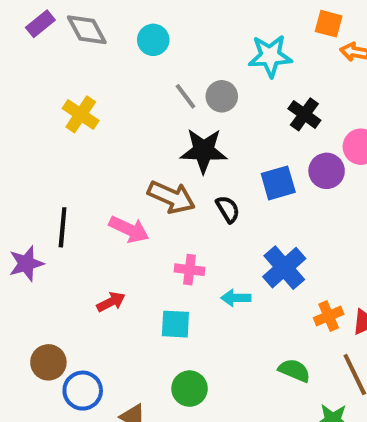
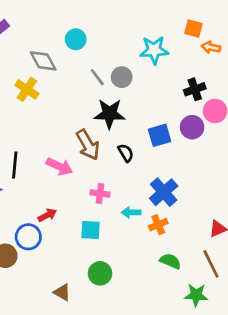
gray diamond: (87, 30) -> (43, 61), moved
black cross: (304, 114) -> (195, 89), moved, turned 35
brown arrow: (171, 197) -> (88, 145), turned 36
orange cross: (329, 316) -> (158, 225), moved
blue circle: (83, 391) -> (28, 237), moved

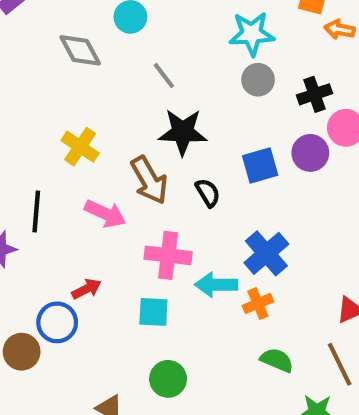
gray circle: (122, 77) -> (258, 80), moved
yellow cross: (27, 89) -> (80, 147), moved
pink cross: (100, 194) -> (168, 255), size x1.5
cyan arrow: (131, 212) -> (216, 285), size x1.4

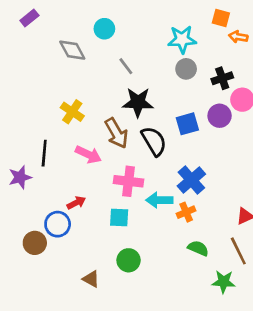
black semicircle: (208, 193) -> (154, 141), size x1.6

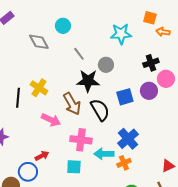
gray circle: (186, 69) -> (106, 65), moved
black line: (44, 153) -> (18, 98), moved

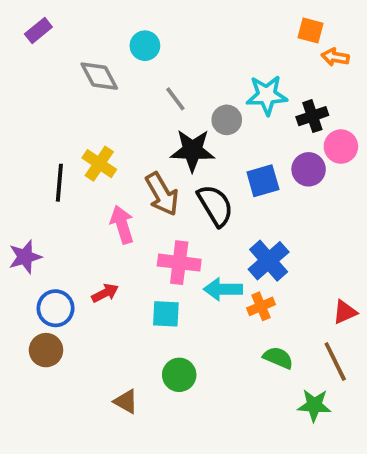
cyan star: (121, 34) -> (267, 95), moved
pink arrow: (51, 120) -> (122, 225), turned -132
blue circle: (28, 172) -> (56, 308), moved

